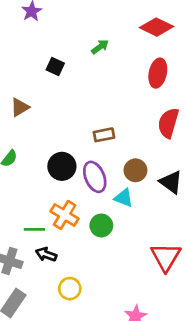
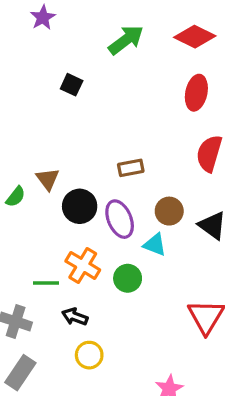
green arrow: (100, 47) -> (126, 40), moved, size x1.6
brown triangle: (20, 107) -> (48, 179), moved, turned -36
black arrow: (46, 254) -> (75, 317), moved

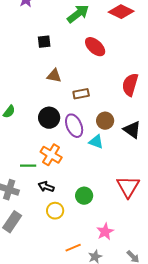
black square: (72, 85) -> (44, 42), turned -32
red ellipse: (196, 93) -> (95, 47), moved, turned -60
brown triangle: (48, 179) -> (54, 76), moved, turned -42
green circle: (128, 278) -> (84, 196), moved

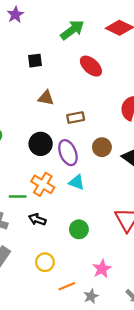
cyan triangle: (96, 142) -> (77, 182), moved
yellow circle: (55, 211) -> (45, 262), moved

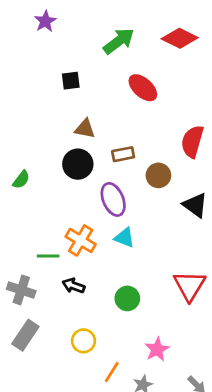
black circle: (41, 144) -> (78, 164), moved
brown circle: (102, 147) -> (158, 175), moved
orange line: (67, 286) -> (112, 372), turned -35

